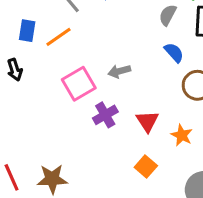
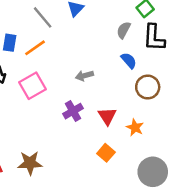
pink square: (79, 84) -> (32, 86), moved

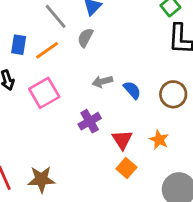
gray semicircle: (124, 30) -> (85, 38), moved
blue semicircle: (129, 60) -> (132, 90), moved
red triangle: (107, 116) -> (122, 140), moved

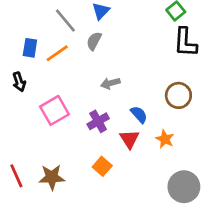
blue semicircle: (132, 90) -> (139, 115), moved
pink square: (44, 93) -> (54, 110), moved
orange square: (126, 168) -> (102, 166), moved

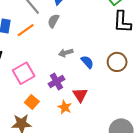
blue semicircle: (139, 115) -> (87, 62), moved
orange star: (165, 139) -> (65, 107), moved
orange square: (102, 166) -> (32, 102), moved

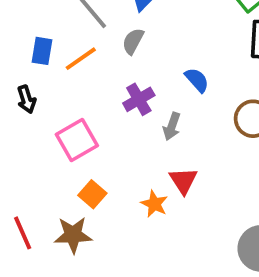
gray arrow: (66, 53) -> (172, 126), moved, turned -56
blue semicircle: (87, 62) -> (197, 80), moved
purple cross: (56, 81) -> (139, 99), moved

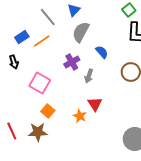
gray semicircle: (133, 41) -> (81, 32), moved, size x1.5
blue rectangle: (42, 51) -> (22, 37), turned 48
pink square: (77, 140) -> (40, 83), turned -30

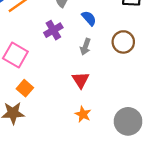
gray arrow: (89, 76) -> (85, 47), moved
orange star: (80, 116) -> (83, 114), moved

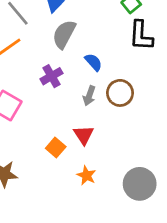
brown circle: (123, 42) -> (120, 93), moved
orange square: (25, 88) -> (56, 147), moved

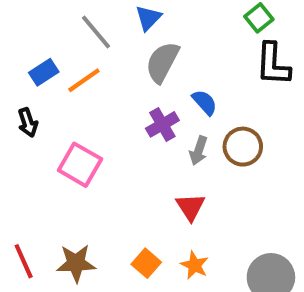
purple cross: (51, 76) -> (162, 124), moved
orange square: (56, 147) -> (146, 263), moved

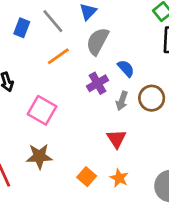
blue rectangle: (44, 72) -> (22, 28), moved, turned -36
orange line: (84, 80) -> (58, 56), moved
brown star: (76, 263) -> (39, 156), moved

